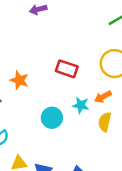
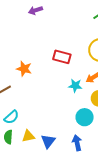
cyan circle: (52, 118) -> (85, 117), moved

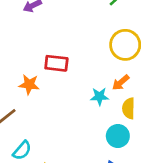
red rectangle: (62, 57) -> (56, 63), moved

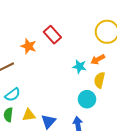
red rectangle: (56, 63) -> (52, 35), turned 30

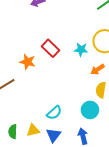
cyan star: (79, 67) -> (81, 49), moved
cyan semicircle: (13, 95) -> (54, 113), moved

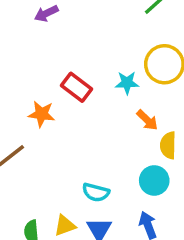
orange arrow: (98, 69) -> (147, 120), moved, turned -96
cyan semicircle: (54, 113) -> (96, 192), turned 63

